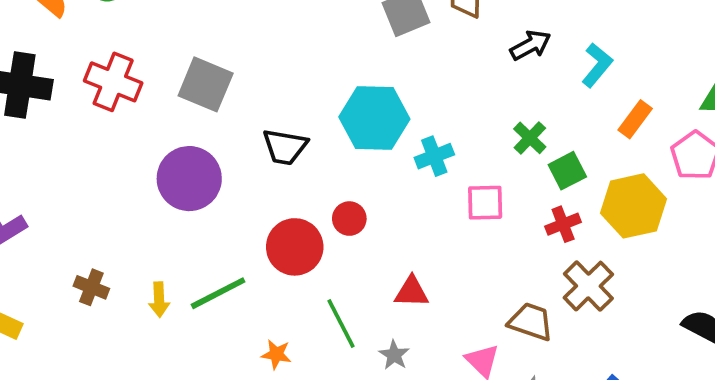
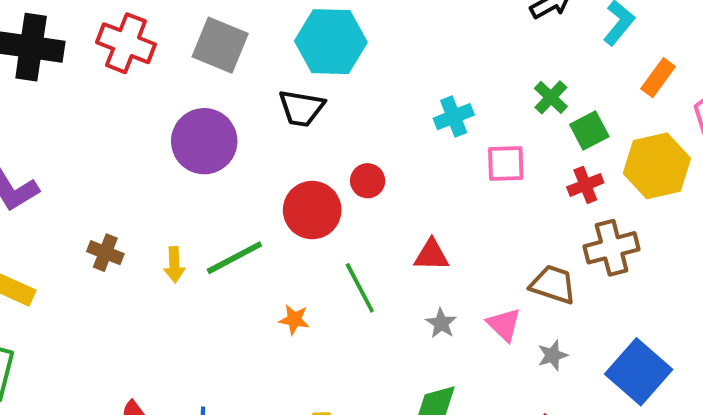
cyan hexagon: (374, 118) -> (331, 42), moved
brown cross: (588, 286) -> (612, 248), turned 30
gray star: (394, 355) -> (441, 323), moved

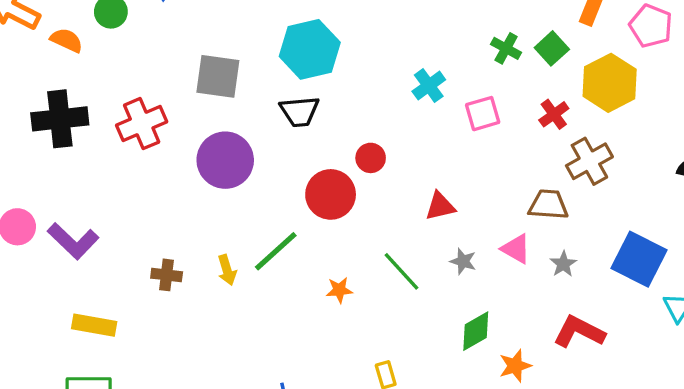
red cross: (126, 43) -> (142, 124), moved, turned -30
green square: (589, 130) -> (552, 48), moved
green line: (360, 288) -> (402, 271), moved

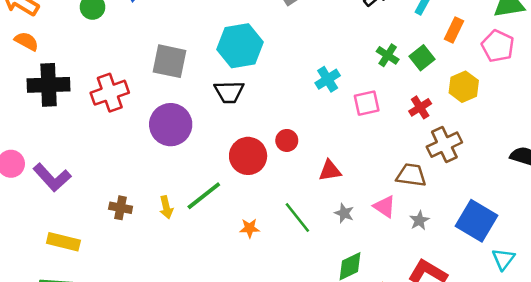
orange semicircle: (67, 40) -> (27, 41), moved
yellow hexagon: (610, 83) -> (464, 87), size x0.7
red circle: (371, 158) -> (287, 140), moved

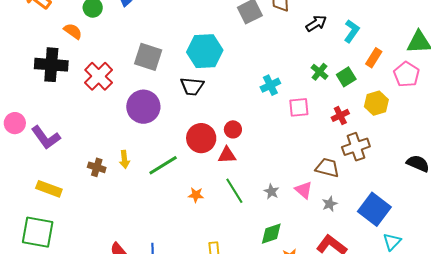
orange semicircle: (27, 41) -> (73, 31), moved
red cross: (110, 93) -> (99, 76), turned -32
red triangle: (330, 171) -> (227, 155), moved
yellow arrow: (166, 207) -> (124, 159), moved

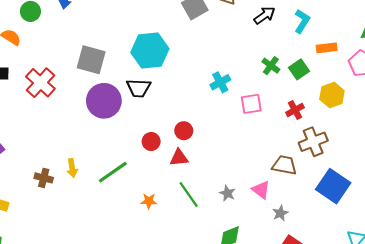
orange rectangle: (374, 58) -> (327, 48), turned 54
purple circle: (143, 107) -> (104, 101), moved
red circle: (201, 138) -> (151, 142), size x0.6
gray star: (330, 204) -> (280, 213), moved
blue square: (374, 209) -> (333, 186), moved

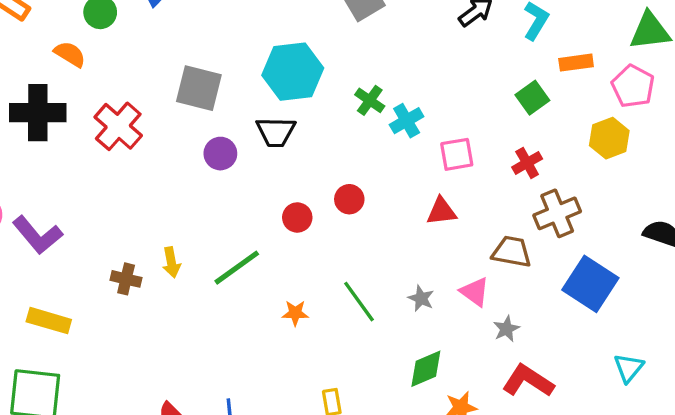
green cross: (271, 66) -> (370, 100), moved
yellow hexagon: (332, 95) -> (609, 138), moved
purple circle: (104, 101) -> (220, 154), size x0.6
red triangle: (179, 158) -> (441, 211), moved

